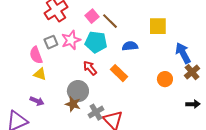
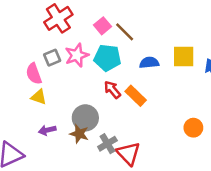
yellow square: (158, 26) -> (184, 56), moved
red arrow: (90, 68) -> (112, 90), moved
orange circle: (165, 79) -> (193, 128), moved
purple arrow: (37, 101) -> (47, 130), moved, turned 144

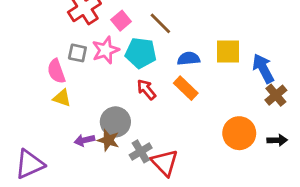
pink square: (103, 26) -> (121, 21), moved
gray square: (52, 58) -> (77, 53), turned 35
orange rectangle: (136, 96) -> (186, 88), moved
orange circle: (193, 128) -> (239, 133), size x1.5
purple arrow: (47, 130) -> (84, 140), moved

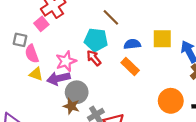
pink square: (121, 21) -> (41, 24), moved
pink star: (106, 50) -> (66, 61), moved
gray square: (77, 53) -> (20, 40), moved
red arrow: (146, 90) -> (94, 58), moved
purple arrow: (84, 140) -> (58, 78), moved, size x1.5

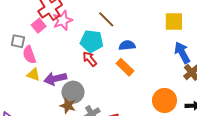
yellow square: (162, 39) -> (174, 21), moved
pink star: (66, 61) -> (63, 20), moved

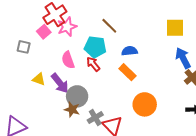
pink semicircle: (29, 55) -> (68, 60), moved
purple arrow: (55, 79) -> (60, 83), turned -115
orange circle: (164, 100) -> (145, 104), moved

